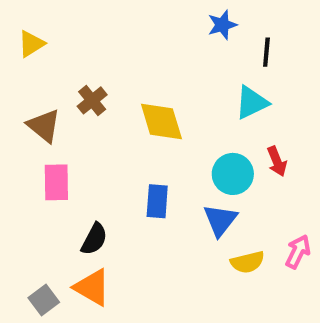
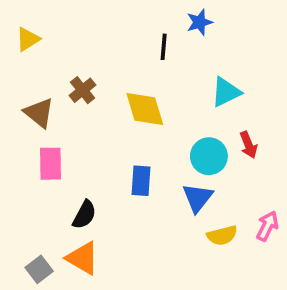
black line: (266, 52) -> (164, 47), moved

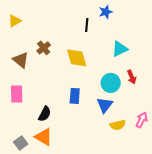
pink rectangle: (50, 164) -> (17, 94), moved

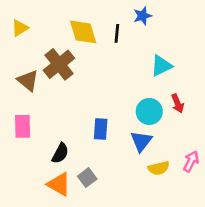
brown cross: (44, 48) -> (59, 64), size x1.6
yellow diamond: (77, 58) -> (83, 32), moved
gray square: (21, 143) -> (87, 178), moved

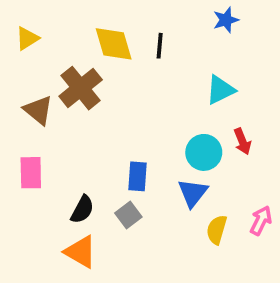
blue star: (142, 16) -> (226, 20), moved
yellow semicircle: (159, 168) -> (217, 230), turned 120
gray square: (87, 178) -> (128, 215), moved

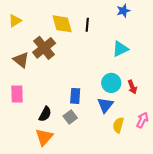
red arrow: (242, 141) -> (132, 87), moved
orange triangle: (81, 252) -> (44, 137), turned 42

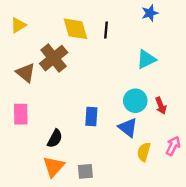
blue triangle: (105, 105) -> (128, 128), turned -30
gray square: (70, 117) -> (85, 171), moved, turned 32

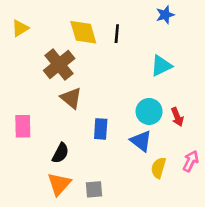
brown triangle: (26, 73) -> (71, 98), moved

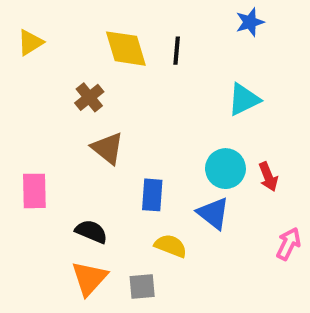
brown cross: (59, 64) -> (89, 97), size x0.6
black semicircle: (60, 153) -> (91, 232), turned -95
yellow semicircle: (158, 168) -> (171, 246), moved, turned 95

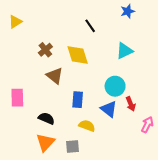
yellow diamond: (126, 49) -> (78, 55), moved
black line: (177, 51) -> (90, 26), turned -40
red arrow: (268, 177) -> (131, 104), moved

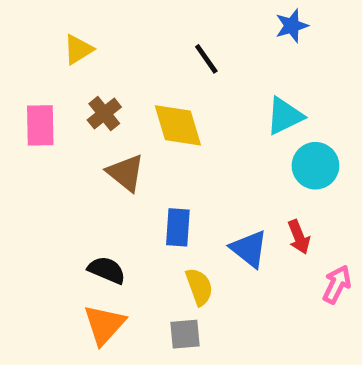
yellow triangle: (15, 22) -> (78, 49), moved
cyan circle: (115, 86) -> (315, 166), moved
pink rectangle: (17, 98) -> (40, 125), moved
yellow semicircle: (87, 126) -> (199, 287), turned 49
gray square: (72, 146) -> (185, 334), moved

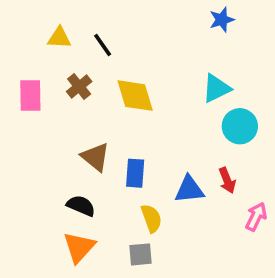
yellow triangle: (78, 49) -> (59, 38), turned 35
black line: (206, 59) -> (103, 45), moved
brown triangle: (126, 173) -> (95, 157), moved
blue triangle: (249, 249) -> (189, 189), turned -44

